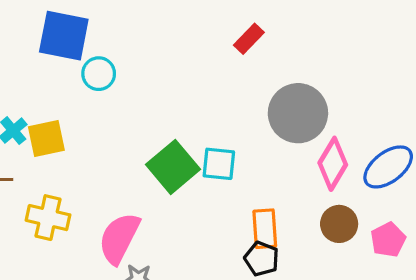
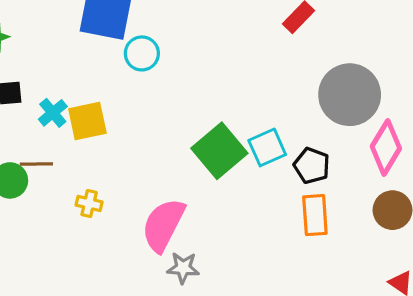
cyan square: (219, 164) -> (267, 147), turned -30
yellow cross: (48, 218) -> (89, 204), size x0.6
black pentagon: (262, 259) -> (312, 166), moved

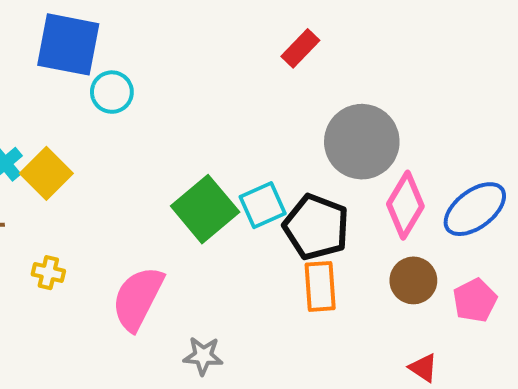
yellow square: (87, 121) -> (46, 173), turned -33
black pentagon: (312, 166) -> (316, 227), size x1.5
gray star: (183, 268) -> (203, 356), moved

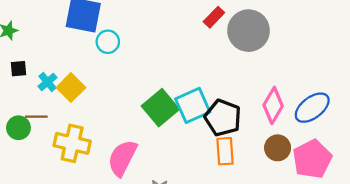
gray circle: (362, 142) -> (249, 31), moved
cyan square: (263, 205) -> (193, 105), size x1.4
yellow cross: (48, 273) -> (72, 143), size x2.0
pink pentagon: (475, 300) -> (312, 159), size x1.6

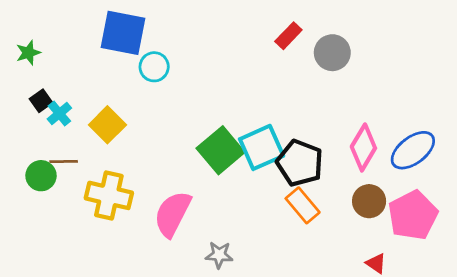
gray circle: (249, 31) -> (332, 53), size x0.7
black square: (18, 69) -> (41, 101), turned -30
cyan cross: (48, 82) -> (59, 113), moved
orange rectangle: (225, 151) -> (303, 205), turned -36

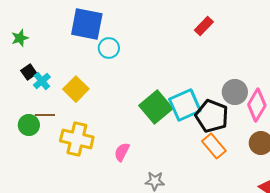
gray circle: (332, 53) -> (235, 92), moved
pink semicircle: (173, 214) -> (122, 152), size x0.6

